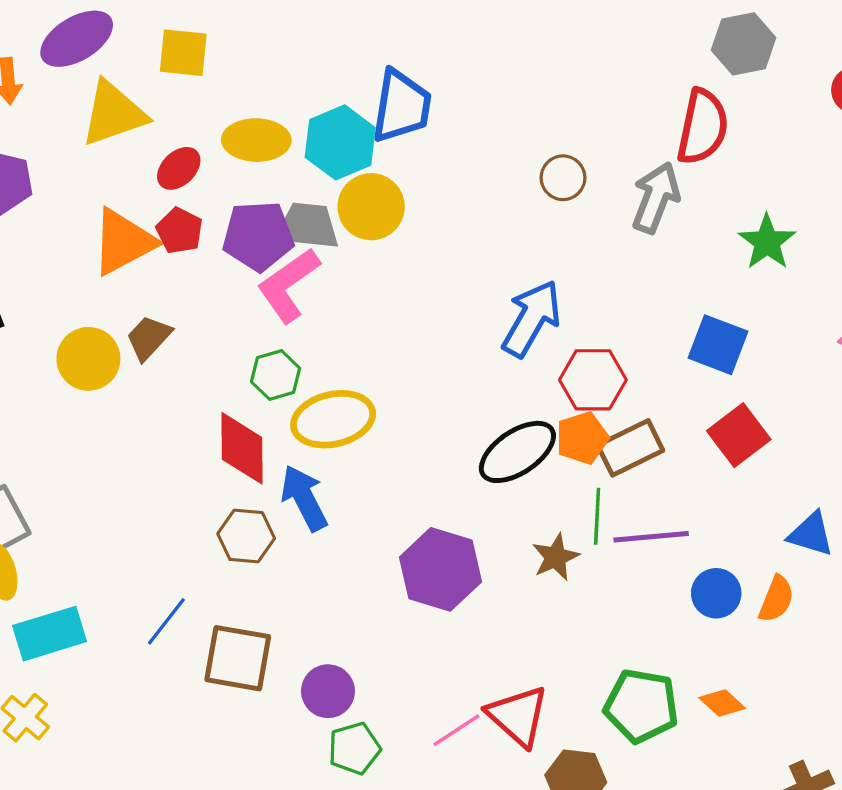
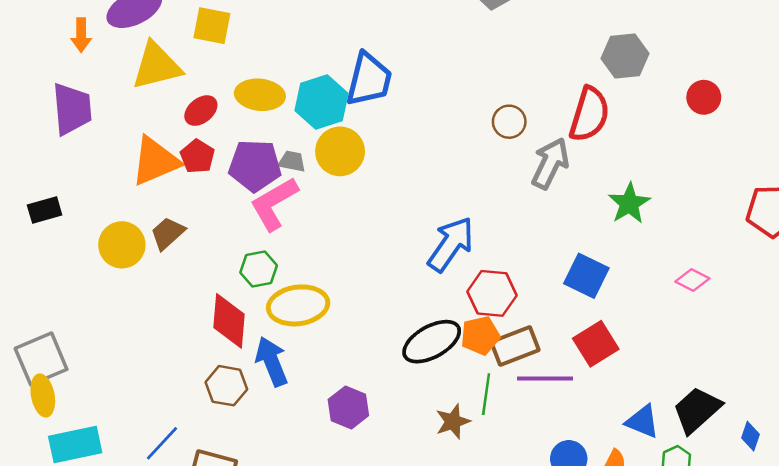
brown circle: (563, 178) -> (509, 122), moved
gray trapezoid: (308, 226) -> (292, 161), size x0.6
purple line: (651, 537) -> (545, 378), moved
purple hexagon: (440, 569) -> (348, 408), moved, size x0.7

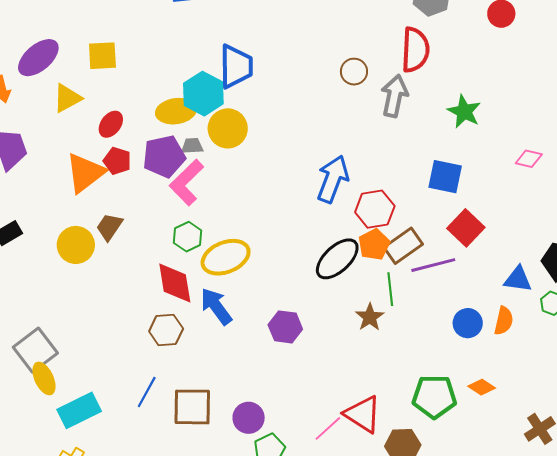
yellow triangle: (157, 66) -> (67, 98), size x0.7
yellow ellipse: (260, 95) -> (176, 111), moved
brown hexagon: (226, 386) -> (166, 330), moved

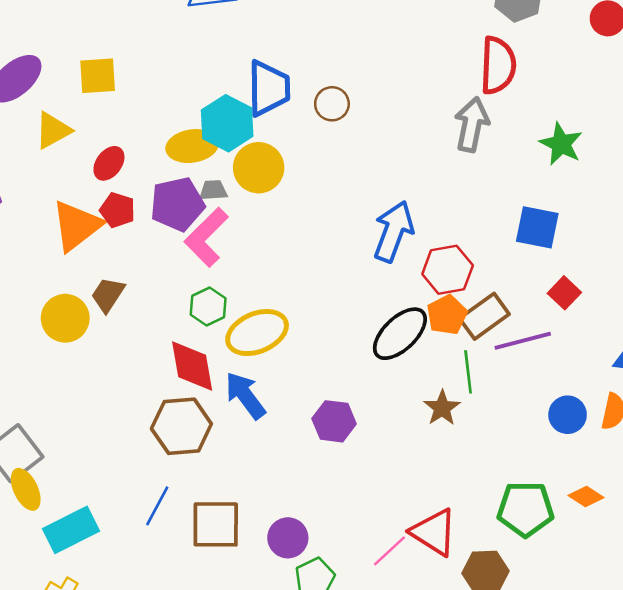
brown circle: (354, 72) -> (332, 104), moved
red square: (466, 228) -> (564, 293), size x0.7
brown hexagon: (166, 330) -> (181, 426), size x1.4

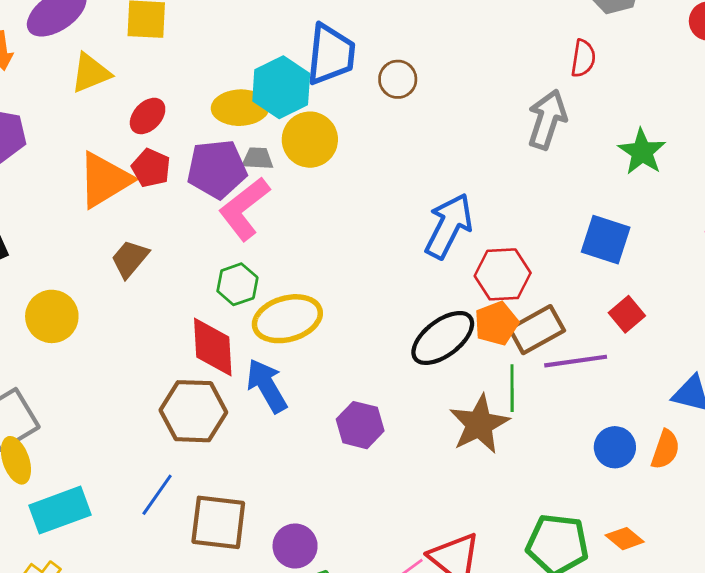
red semicircle: (498, 65) -> (583, 58), size x0.6
yellow circle: (65, 318) -> (52, 316), moved
brown star: (442, 408) -> (479, 424), size x1.5

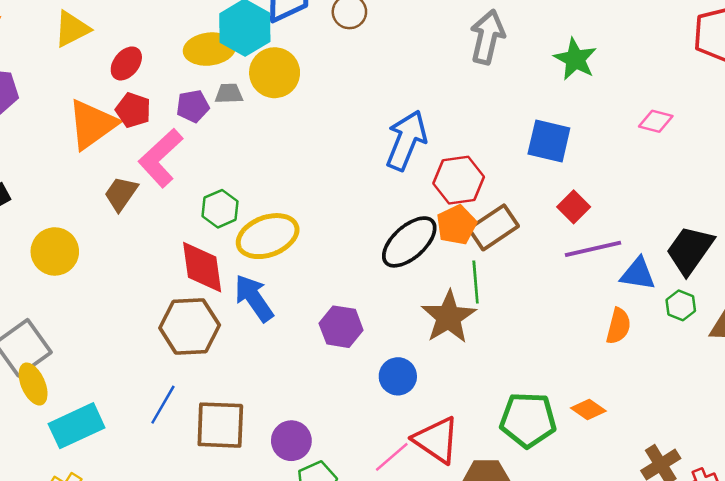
purple pentagon: (217, 169) -> (193, 106), size x0.6
pink L-shape: (244, 209) -> (161, 158), moved
purple line: (576, 361) -> (593, 249), moved
blue circle: (615, 447) -> (398, 376), moved

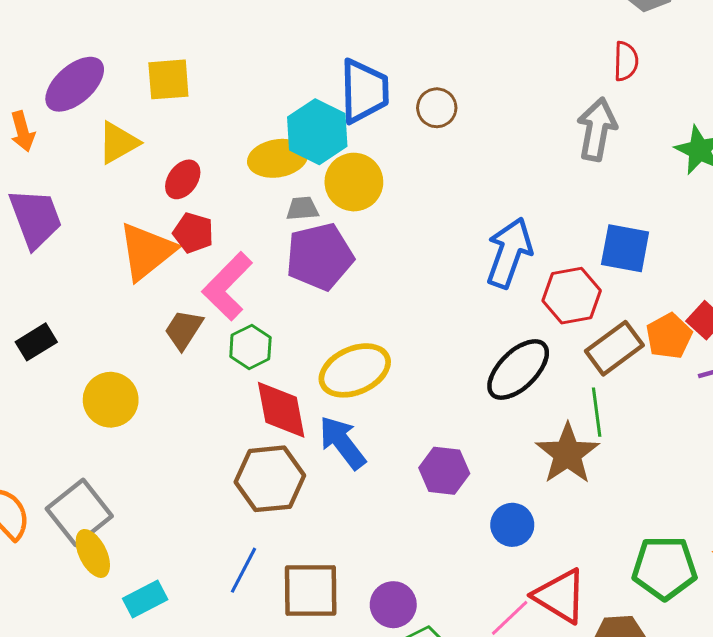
purple pentagon: (193, 106) -> (320, 257), moved, size x1.8
blue square: (549, 141) -> (625, 248), moved
green hexagon: (220, 209) -> (250, 347), moved
orange pentagon: (456, 225) -> (669, 336), moved
cyan rectangle: (77, 426) -> (145, 599), size x0.7

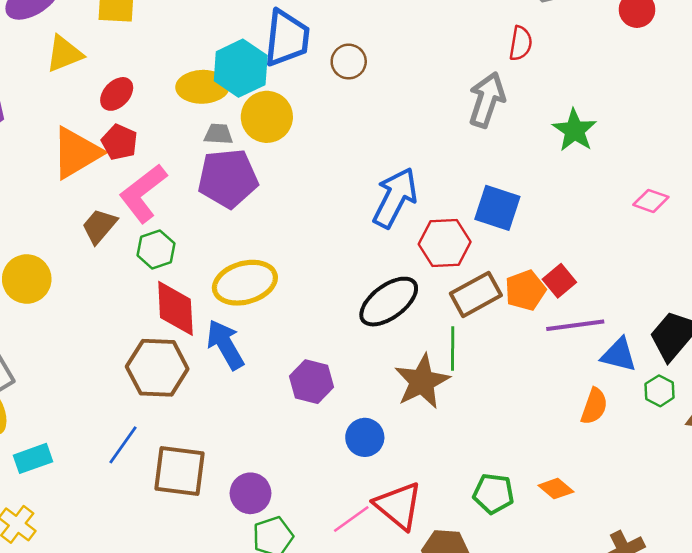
green pentagon: (664, 568) -> (493, 494), size x0.7

